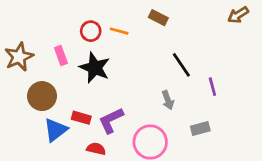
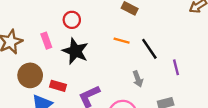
orange line: (119, 31) -> (122, 41), moved
red rectangle: (81, 118) -> (58, 86), moved

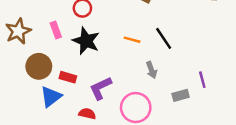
orange line: (122, 41) -> (132, 40), moved
purple line: (176, 67) -> (202, 80), moved

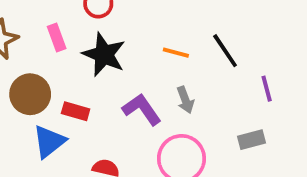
gray arrow: (151, 70) -> (185, 100), moved
purple line: (202, 80) -> (267, 89), moved
purple L-shape: (101, 88) -> (142, 109), moved, turned 80

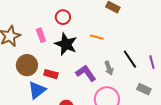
black line: (225, 51) -> (130, 59), moved
orange line: (176, 53) -> (97, 37), moved
gray rectangle: (252, 140) -> (144, 89), turned 40

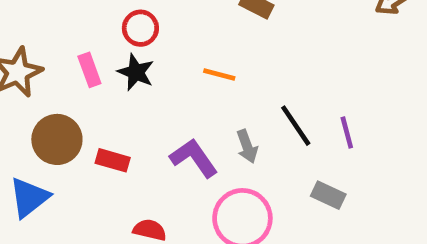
black star: (66, 44) -> (136, 72), moved, size x0.7
blue triangle: (37, 90) -> (29, 197), moved

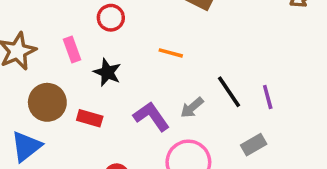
black star: (136, 72) -> (107, 72), moved
gray arrow: (247, 146) -> (192, 108), turned 70
gray rectangle: (328, 195) -> (254, 145), turned -55

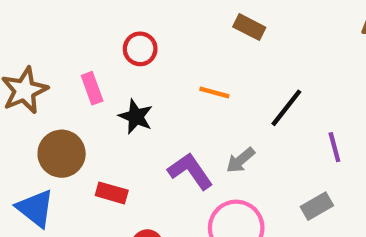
black line: (229, 92) -> (286, 108), moved, turned 72
red rectangle: (90, 118) -> (112, 193), moved
blue triangle: (26, 146) -> (35, 208), turned -44

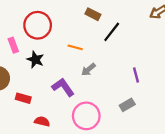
red circle: (140, 49) -> (38, 25), size x1.6
black line: (286, 108) -> (112, 32), moved
gray arrow: (241, 160) -> (88, 69), moved

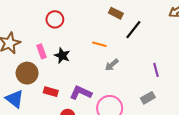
red circle: (38, 25) -> (55, 19), moved, size x0.7
pink rectangle: (13, 45) -> (42, 51), moved
purple L-shape: (63, 87) -> (81, 93), moved, turned -30

